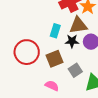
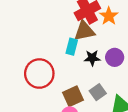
brown triangle: (78, 25) -> (84, 31), moved
brown square: (55, 59) -> (73, 96), moved

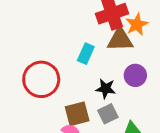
brown triangle: (84, 31) -> (120, 40), moved
black star: (92, 58) -> (106, 89), moved

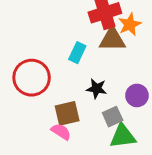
purple circle: (135, 75) -> (137, 95), moved
gray square: (108, 114) -> (113, 117), moved

